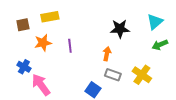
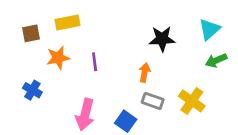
pink arrow: (41, 85) -> (85, 114), moved, turned -130

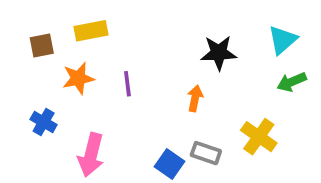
gray rectangle: (153, 101) -> (206, 153), moved
pink arrow: (85, 114) -> (91, 155), moved

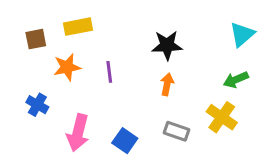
black star: (219, 53) -> (167, 45), moved
green arrow: (292, 82) -> (236, 80), moved
blue square: (169, 164) -> (125, 141), moved

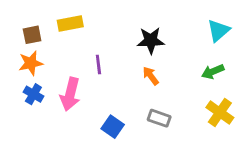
orange star: (67, 67) -> (31, 63), moved
orange arrow: (167, 84) -> (151, 76), turned -48
yellow cross: (222, 117) -> (220, 113), moved
pink arrow: (78, 133) -> (70, 94), moved

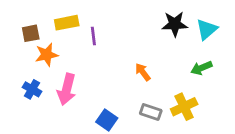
black star: (151, 40) -> (175, 24), moved
orange star: (31, 63) -> (47, 55), moved
purple line: (98, 64) -> (93, 36), moved
yellow cross: (220, 113) -> (184, 107), moved, turned 30

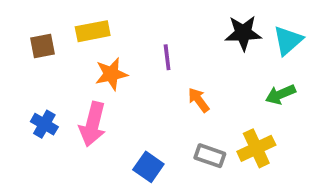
purple line: (93, 36) -> (167, 57), moved
orange star: (47, 55) -> (111, 74), moved

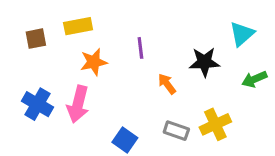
black star: (243, 33) -> (204, 62), moved
green arrow: (280, 94) -> (254, 79), moved
blue cross: (44, 124) -> (37, 104), size x1.4

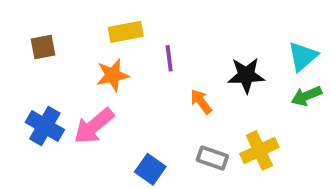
yellow rectangle: (78, 26) -> (126, 32), moved
cyan triangle: (242, 34) -> (303, 56), moved
pink arrow: (78, 104) -> (94, 126), turned 36

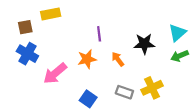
yellow rectangle: (126, 32) -> (51, 14), moved
orange star: (113, 75) -> (87, 59), moved
blue cross: (45, 126) -> (27, 54), moved

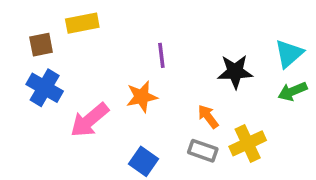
orange arrow: (118, 59) -> (208, 116), moved

